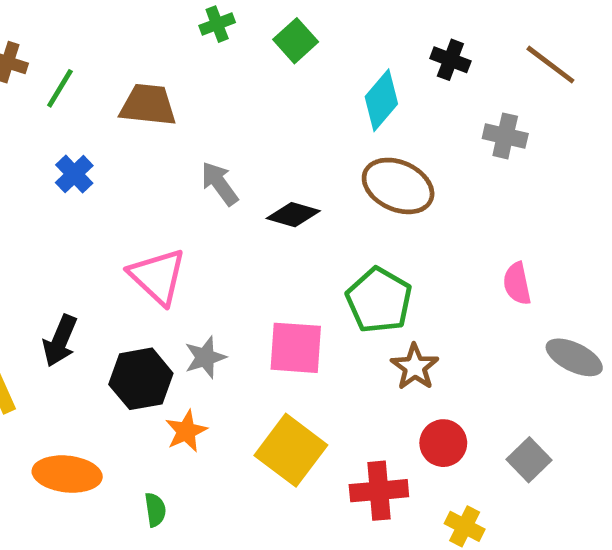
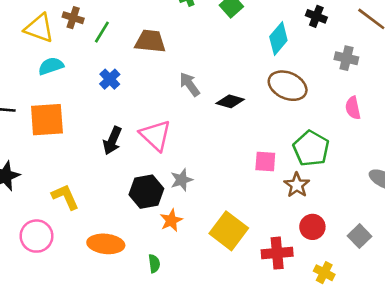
pink semicircle: (517, 284) -> (353, 108), moved
green pentagon: (379, 300) -> (311, 148), moved
black arrow: (60, 341) -> (112, 141), moved
pink square: (296, 348) -> (265, 162), moved, size x0.7

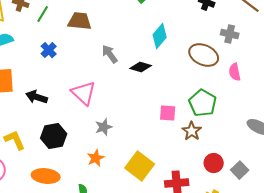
cyan diamond: (278, 39) -> (160, 36), moved
brown ellipse: (288, 86) -> (204, 55), moved
black arrow: (112, 141) -> (37, 97), moved, turned 85
black hexagon: (146, 192) -> (54, 136), moved
red circle: (312, 227) -> (214, 163), moved

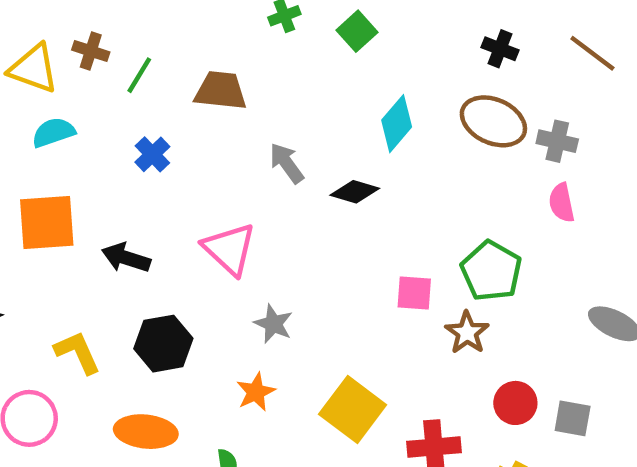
gray cross: (230, 34) -> (557, 141), moved
brown ellipse: (204, 55) -> (493, 121), moved
gray star: (104, 127) -> (273, 324), turned -30
gray square: (240, 170) -> (573, 418), turned -36

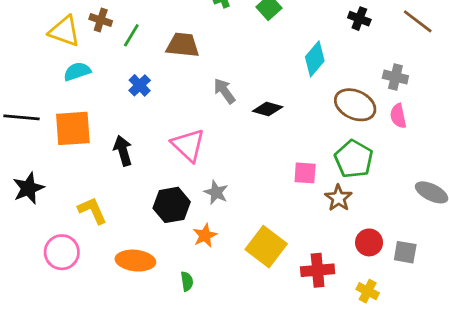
brown ellipse: (493, 121) -> (355, 105), moved
cyan diamond: (397, 124) -> (315, 59), moved
black arrow: (126, 258) -> (123, 151), turned 56
black hexagon: (163, 344) -> (172, 205), moved

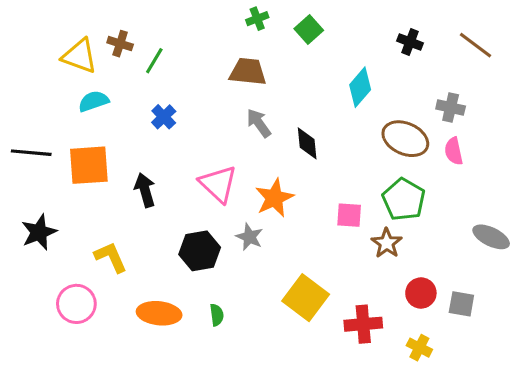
brown trapezoid: (183, 45) -> (248, 72), moved
black diamond: (268, 109) -> (307, 143), turned 68
orange star: (205, 235) -> (274, 198), moved, size x1.4
green semicircle: (187, 281) -> (217, 315), moved

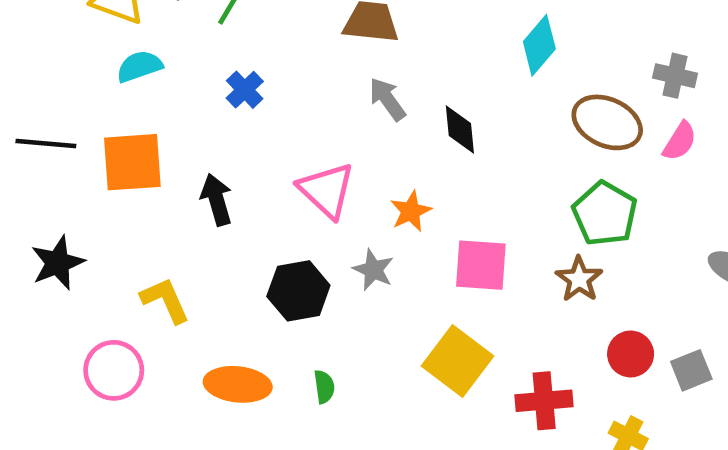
pink semicircle: (454, 151) -> (680, 141), turned -136
orange star: (274, 198) -> (411, 211), size x0.7
pink square: (349, 215) -> (481, 265), moved, size x1.4
gray square: (461, 304) -> (691, 370), turned -32

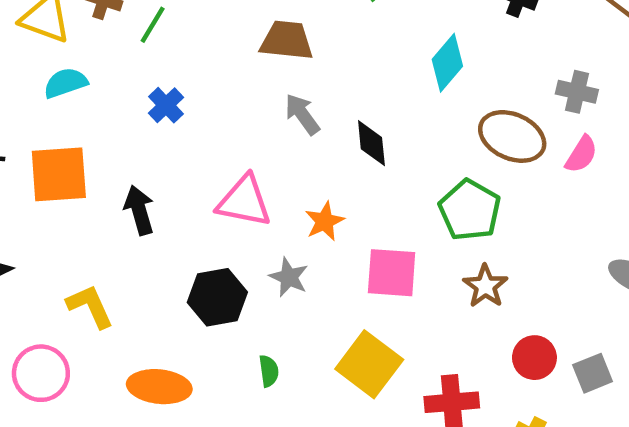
pink triangle: (327, 190) -> (244, 201), turned -32
green pentagon: (605, 214) -> (470, 210), moved
green semicircle: (324, 387) -> (269, 371), moved

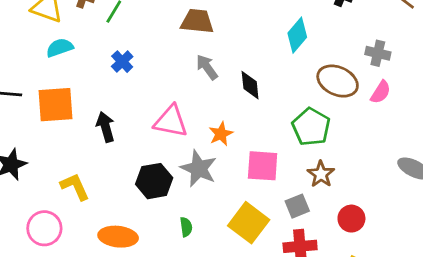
gray star: (289, 277) -> (199, 169), size x1.5
gray square: (593, 373) -> (297, 206), moved

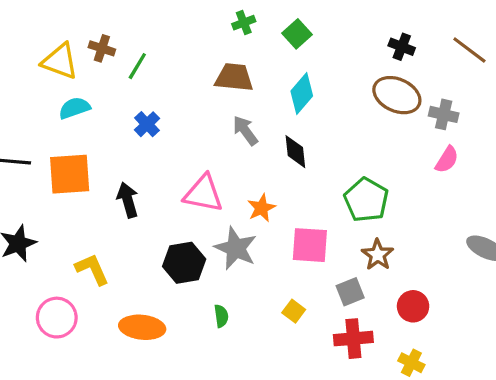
cyan diamond: (297, 35) -> (302, 93), moved
brown ellipse: (338, 81) -> (397, 95), moved
yellow square: (249, 223) -> (294, 311), size x0.5

